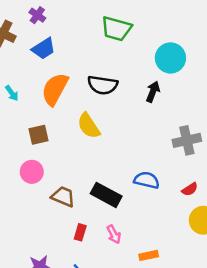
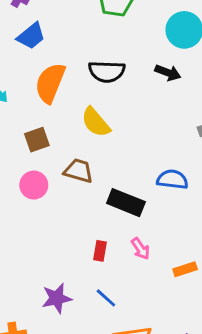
black arrow: (153, 92) -> (168, 73), turned 96
brown trapezoid: (63, 197) -> (78, 171), moved

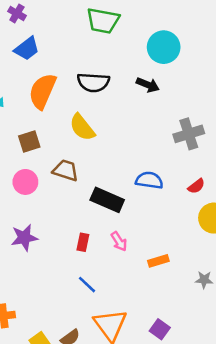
purple star: (57, 298) -> (24, 238), moved

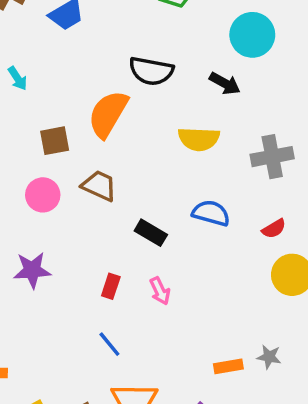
orange semicircle: (42, 91) -> (108, 114), moved
yellow semicircle: (82, 127) -> (199, 139), moved, turned -56
black rectangle: (107, 200) -> (151, 233), size x0.7
orange rectangle: (158, 261) -> (228, 366), moved

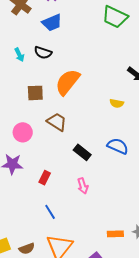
black semicircle: (151, 71) -> (43, 53), moved, size x0.7
yellow semicircle: (199, 139) -> (117, 103), size x0.6
pink circle: (43, 195) -> (23, 132), moved
red rectangle: (111, 286) -> (45, 178), moved

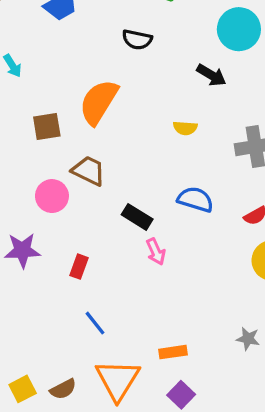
black semicircle: (43, 53) -> (137, 40), moved
pink circle: (23, 132) -> (52, 196), moved
pink arrow: (83, 186) -> (156, 252), moved
orange rectangle: (115, 234) -> (173, 352), moved

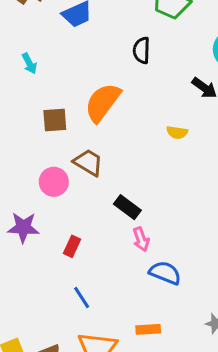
black semicircle: (137, 40) -> (142, 50), turned 75
blue semicircle: (195, 199) -> (165, 273), moved

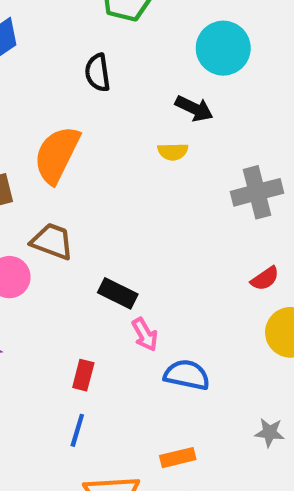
yellow semicircle: (177, 132) -> (173, 152), moved
red rectangle: (72, 246) -> (83, 375), moved
blue line: (82, 297) -> (77, 430), turned 60

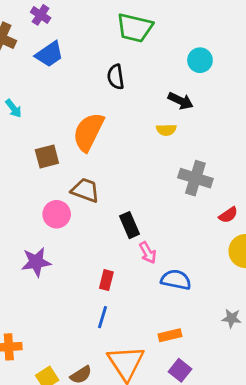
cyan circle: (223, 48) -> (200, 60), size x0.7
gray cross: (257, 192) -> (195, 178), moved, turned 32
black rectangle: (118, 293) -> (129, 225), turned 40

